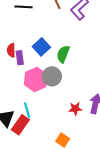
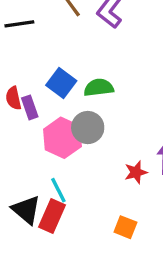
green semicircle: (63, 54) -> (99, 88), turned 72

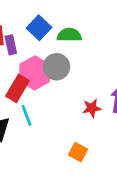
red rectangle: (52, 216) -> (18, 88), moved

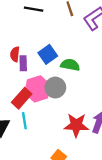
red star: (92, 108) -> (76, 125), size x1.6

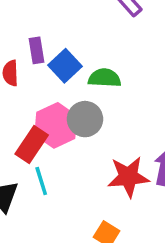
purple rectangle: (23, 63) -> (37, 50), moved

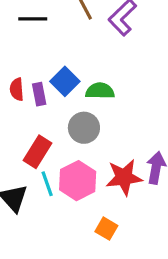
purple rectangle: (37, 50) -> (39, 94), moved
pink hexagon: (56, 125) -> (78, 181), moved

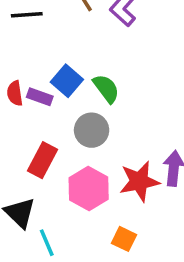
green semicircle: (100, 91) -> (106, 89), turned 56
purple rectangle: (39, 94) -> (40, 97), turned -55
cyan line: (47, 184) -> (47, 243), moved

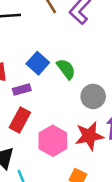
purple rectangle: (40, 97) -> (22, 90), moved, turned -36
gray circle: (92, 130) -> (93, 96), moved

